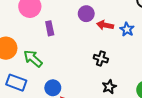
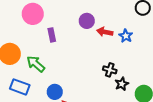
black cross: (101, 59) -> (110, 70), moved
black star: (109, 87) -> (122, 84), moved

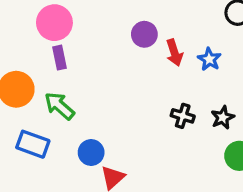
red arrow: (105, 32) -> (174, 53), turned -119
purple rectangle: (52, 35) -> (59, 58), moved
black star: (122, 84) -> (223, 118), moved

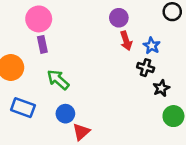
purple circle: (144, 34) -> (119, 18), moved
green arrow: (59, 106) -> (58, 80), moved
black cross: (183, 116) -> (146, 68), moved

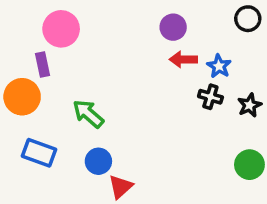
red arrow: (126, 41) -> (183, 59), turned 108
purple rectangle: (42, 44) -> (42, 64), moved
black star: (161, 88) -> (249, 105), moved

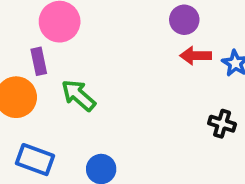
black cross: (210, 97) -> (222, 124), moved
green arrow: (88, 114) -> (78, 95), moved

